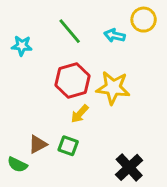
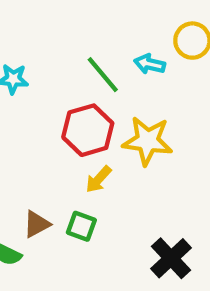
green line: (70, 31) -> (103, 75), moved

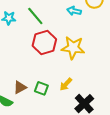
green line: (103, 75) -> (35, 16), moved
yellow arrow: (98, 179) -> (66, 84), moved

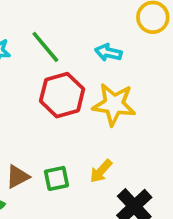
cyan arrow: (74, 11) -> (108, 52), moved
green square: (41, 88) -> (56, 178), turned -32

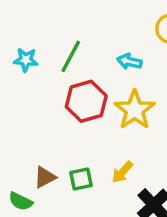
green line: (45, 47) -> (71, 56), turned 68
yellow star: (114, 104) -> (135, 110), turned 30

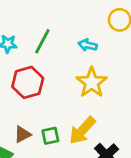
red hexagon: (86, 101) -> (28, 82), moved
yellow arrow: (122, 172) -> (82, 130), size x1.6

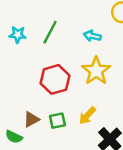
red hexagon: (28, 82) -> (55, 79), moved
yellow arrow: (82, 130) -> (87, 116), size x0.7

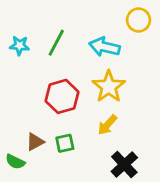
cyan arrow: (92, 36) -> (104, 47), size x1.5
yellow arrow: (87, 116) -> (107, 125), moved

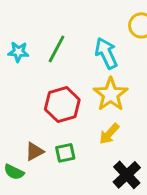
cyan arrow: (104, 47) -> (106, 53), turned 52

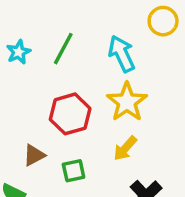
cyan star: (18, 52) -> (19, 52), turned -30
brown triangle: (34, 151) -> (34, 155), moved

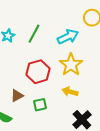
cyan arrow: (122, 54) -> (68, 37), turned 90
yellow arrow: (125, 148) -> (70, 92), turned 63

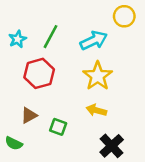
red hexagon: (38, 72) -> (39, 73), moved
green square: (40, 105) -> (58, 127), turned 32

